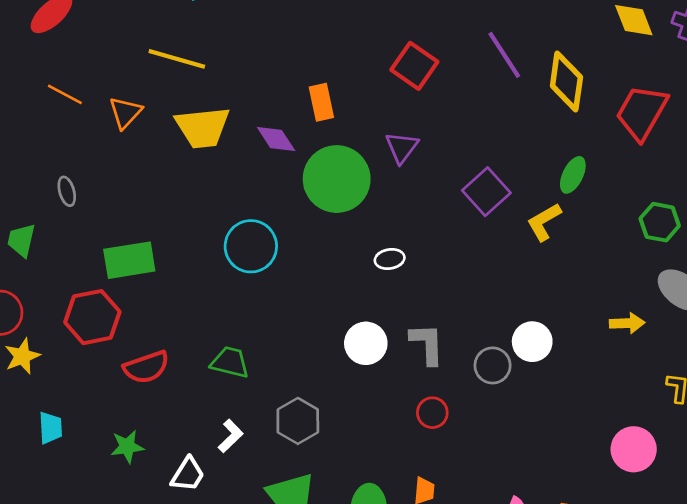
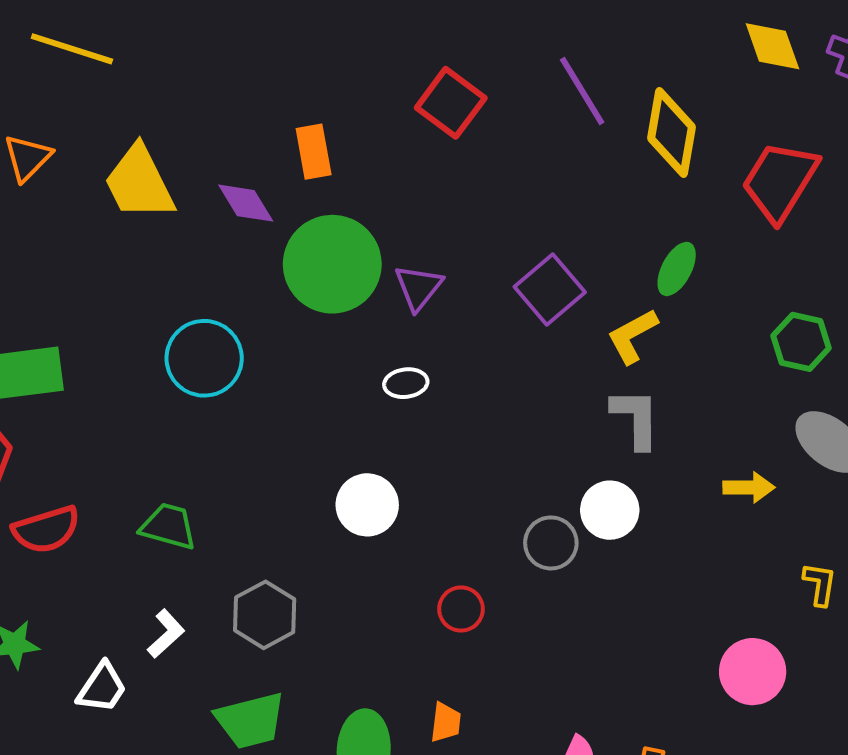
yellow line: (177, 59) -> (72, 49), moved
yellow trapezoid: (203, 127) -> (139, 183), turned 68
purple triangle: (402, 147) -> (418, 287), moved
gray L-shape: (427, 344) -> (636, 418), moved

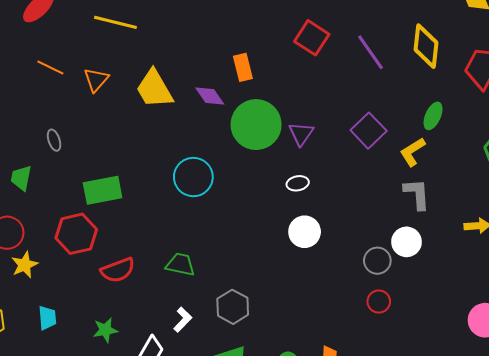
purple line: (582, 91) -> (370, 52), moved
white circle: (367, 505) -> (305, 232), moved
red circle: (461, 609) -> (379, 302), moved

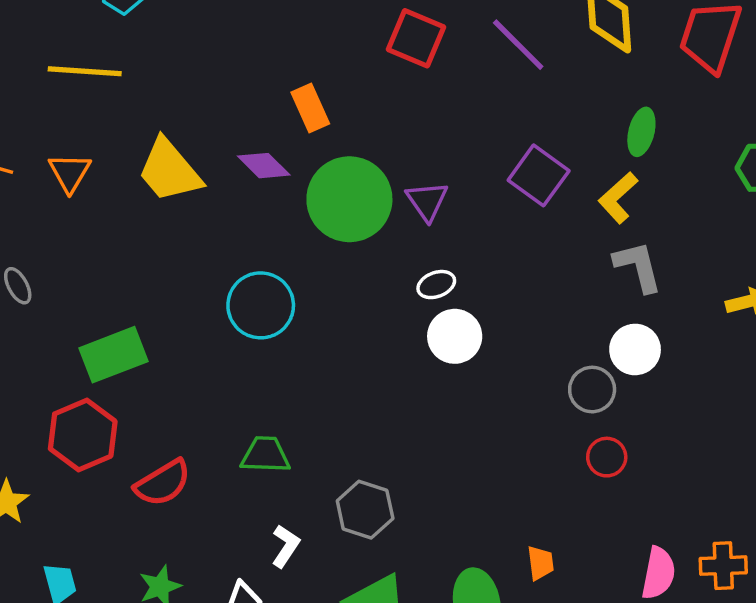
white circle: (305, 232) -> (455, 336), moved

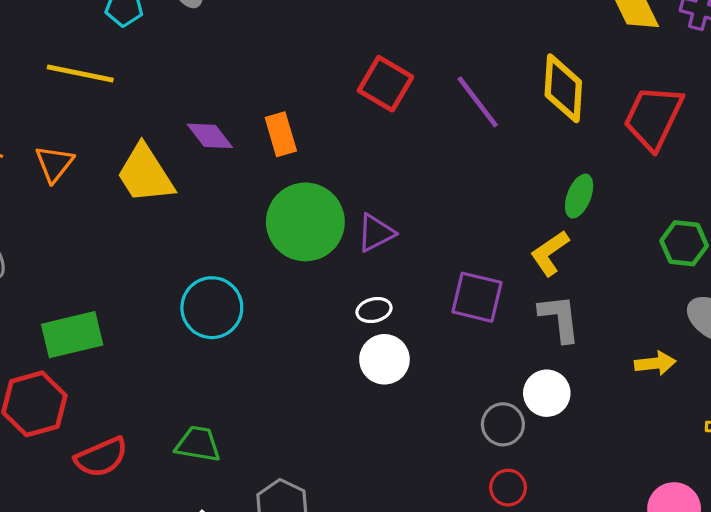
purple diamond: (264, 166) -> (210, 136), moved
purple square: (539, 175) -> (477, 297), moved, turned -30
purple triangle: (427, 201) -> (376, 233), turned 30

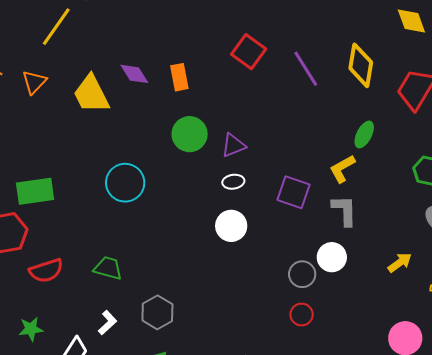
yellow line: (80, 74) -> (56, 27), turned -72
green circle: (305, 222) -> (190, 134), size x0.7
white ellipse: (374, 310) -> (233, 182), moved
yellow arrow: (655, 363) -> (400, 263), moved, turned -35

